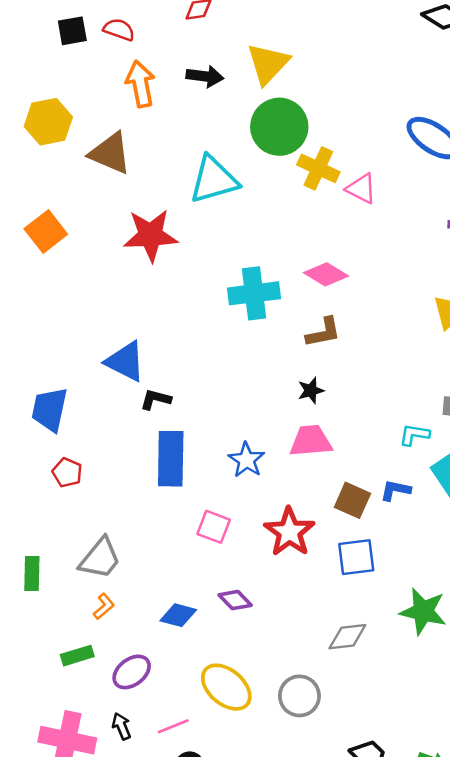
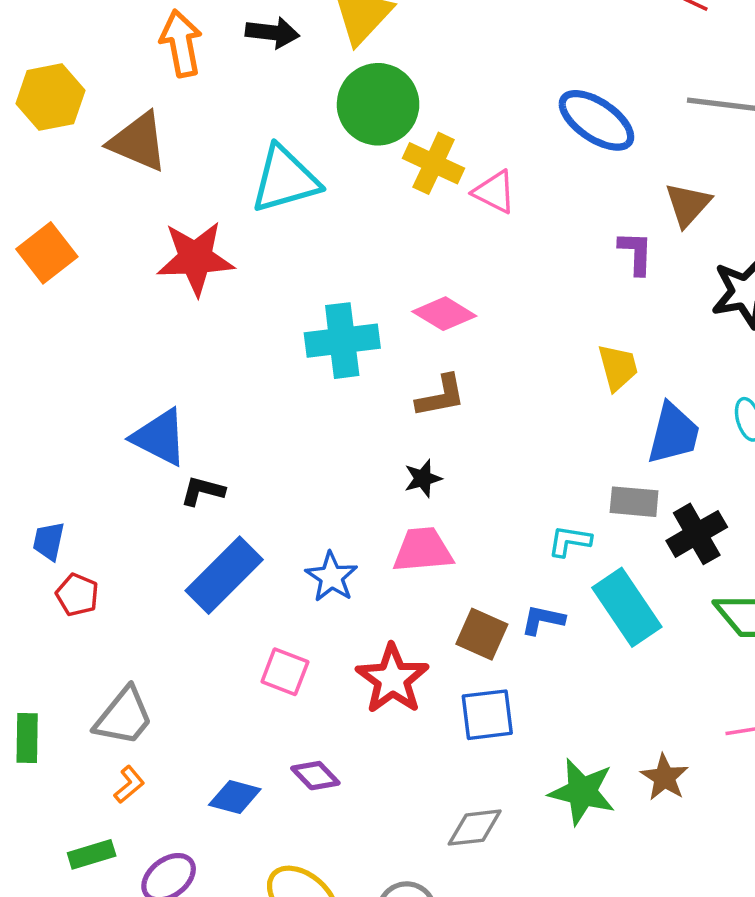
blue trapezoid: (50, 409) -> (49, 541), moved, size x0.6
blue rectangle: (171, 459) -> (224, 575), turned 44

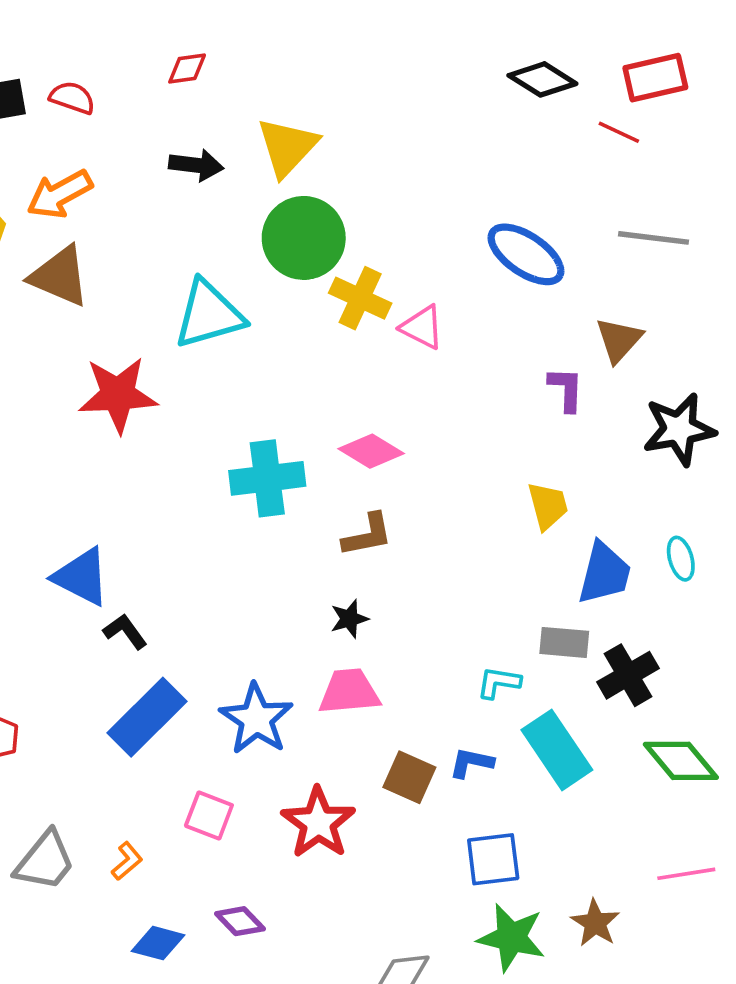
orange arrow: (181, 43) -> (60, 194), moved, turned -108
black L-shape: (203, 491) -> (125, 631), turned 39
blue star: (331, 577) -> (256, 719), size x1.4
blue square: (487, 715) -> (493, 859), moved
orange L-shape: (129, 785) -> (127, 861), moved

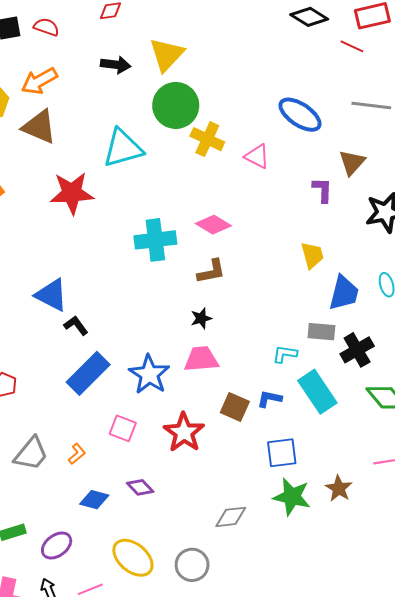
pink triangle: (422, 327) -> (257, 156), moved

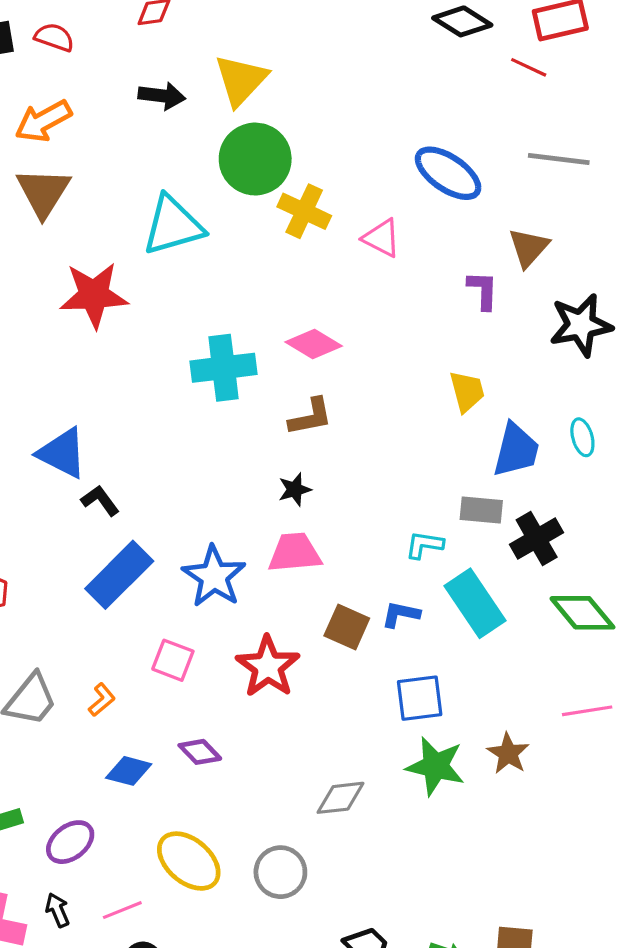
brown triangle: (39, 127) -> (43, 192), turned 39

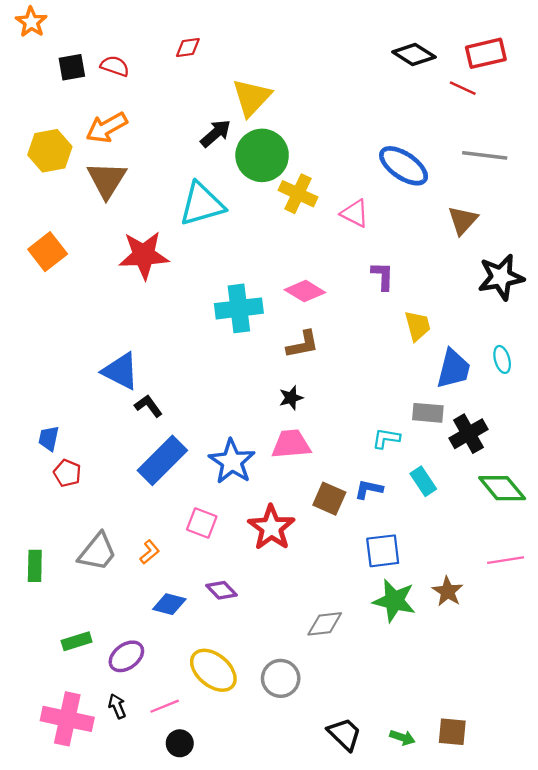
black arrow: (162, 96) -> (216, 133), moved, turned -48
purple L-shape: (483, 290) -> (383, 276), moved
cyan rectangle: (475, 603) -> (423, 481), size x0.6

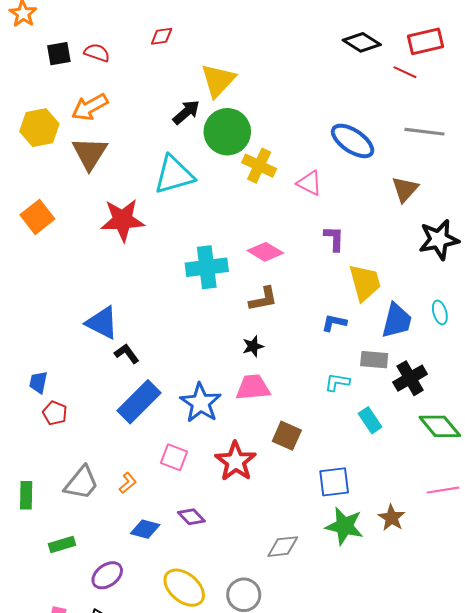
yellow trapezoid: (417, 326) -> (365, 283), size x1.4
blue L-shape: (369, 489) -> (334, 323), moved
green rectangle: (77, 641) -> (62, 544), moved

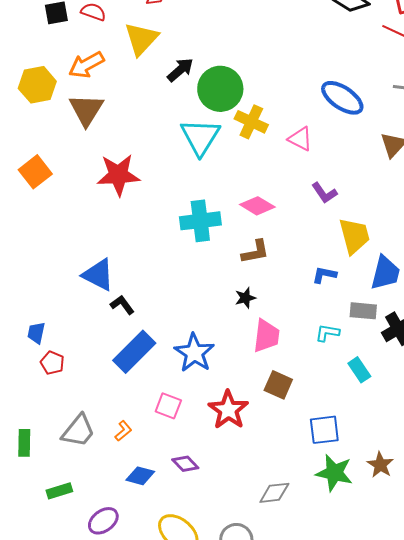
yellow triangle: (218, 80) -> (141, 39), moved
cyan triangle: (174, 175) -> (200, 137), moved, turned -42
purple L-shape: (334, 238) -> (324, 193), turned 144
pink trapezoid: (253, 387) -> (266, 336), moved, turned 102

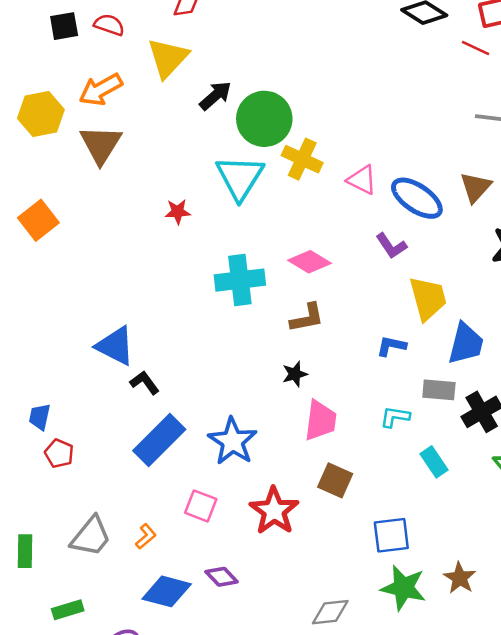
blue ellipse: (342, 98) -> (417, 198), moved
red star: (118, 175) -> (178, 212), moved, size x0.5
blue diamond: (140, 476) -> (167, 591), size x1.4

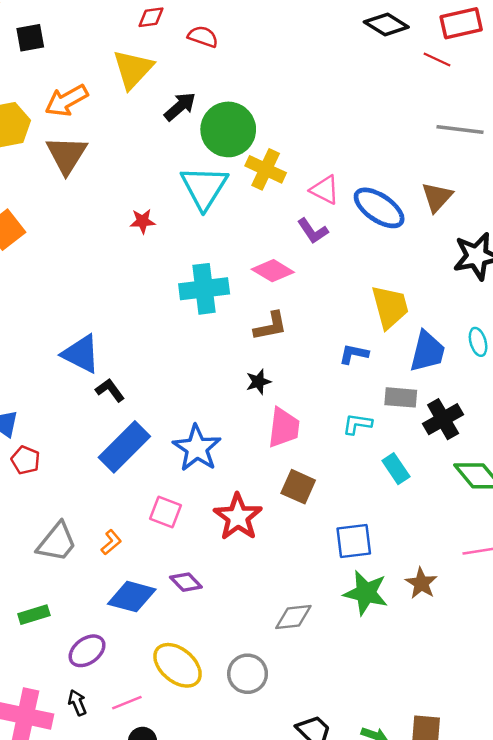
red semicircle: (109, 25) -> (203, 37), moved
purple L-shape: (391, 246) -> (313, 231), moved

